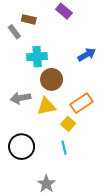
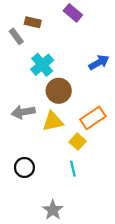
cyan cross: (37, 57) -> (42, 65), turned -36
black circle: (22, 147) -> (24, 167), size x0.7

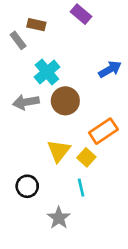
gray arrow: (23, 112) -> (26, 102), moved
yellow triangle: (53, 121) -> (59, 151), moved, turned -40
gray star: (53, 210) -> (59, 218), moved

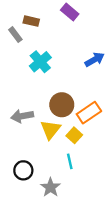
brown circle: (65, 101) -> (62, 105), moved
gray arrow: (26, 102) -> (22, 116), moved
black circle: (27, 186) -> (23, 170), moved

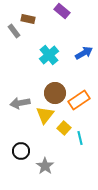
cyan cross: (40, 62) -> (49, 55), moved
yellow square: (74, 135) -> (64, 128), moved
cyan line: (70, 161) -> (80, 138), moved

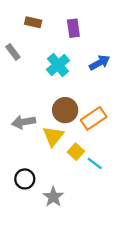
purple rectangle: (62, 11) -> (73, 28), moved, turned 42
gray rectangle: (14, 31) -> (13, 52), moved
cyan line: (80, 138) -> (95, 164), turned -40

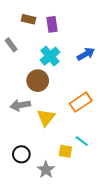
purple rectangle: (73, 28) -> (52, 24), moved
brown circle: (65, 110) -> (38, 81), moved
yellow square: (76, 152) -> (65, 151), moved, turned -32

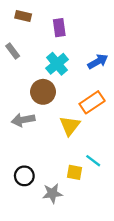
brown rectangle: (29, 19) -> (23, 16), moved
orange rectangle: (81, 102) -> (92, 102), moved
yellow triangle: (46, 117) -> (70, 126), moved
gray star: (46, 170) -> (52, 193), turned 30

